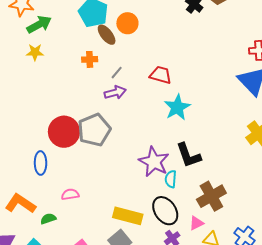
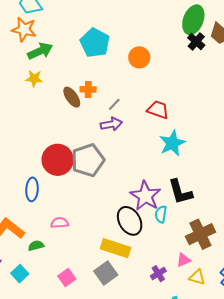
orange circle: (127, 23) -> (139, 57), moved
brown ellipse: (107, 35) -> (72, 97), moved
black ellipse: (165, 211) -> (130, 221), moved

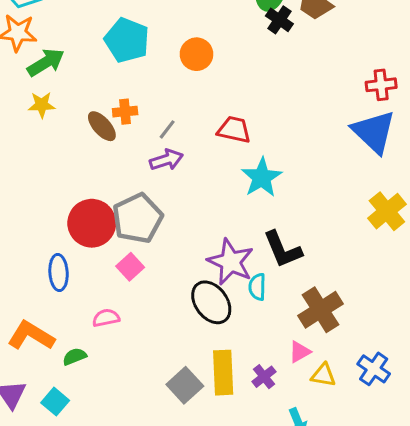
yellow rectangle: (115, 248) -> (223, 373), moved, turned 76
pink square: (67, 277) -> (130, 267), moved

